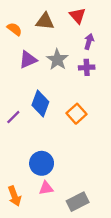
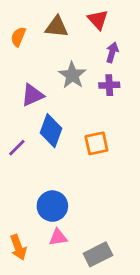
orange semicircle: (14, 29) -> (18, 37), turned -105
purple triangle: (28, 60) -> (32, 95), moved
orange square: (76, 114) -> (96, 143), turned 30

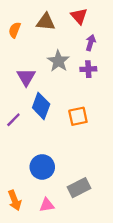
purple triangle: (32, 95) -> (26, 77), turned -36
pink triangle: (58, 237) -> (47, 205), moved
gray rectangle: (98, 254) -> (79, 188), moved

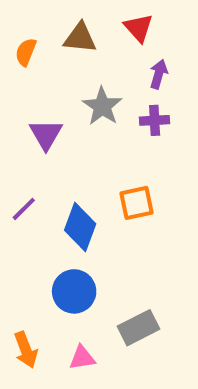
blue diamond: (41, 106) -> (80, 227), moved

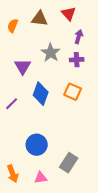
orange square: (136, 203) -> (73, 92), moved, turned 36
blue diamond: (80, 227) -> (41, 94), moved
gray rectangle: (138, 328) -> (69, 163), turned -30

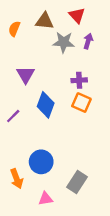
gray star: (51, 53) -> (64, 42), moved, turned -30
purple cross: (77, 60) -> (79, 80), moved
orange arrow: (13, 174) -> (17, 179), moved

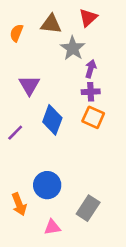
red triangle: (77, 15) -> (88, 18), turned 30
purple arrow: (88, 41) -> (91, 69), moved
gray star: (64, 42) -> (73, 48), turned 30

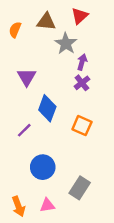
purple cross: (91, 92) -> (82, 83), turned -35
orange square: (93, 117) -> (82, 126), moved
purple line: (15, 133) -> (24, 130), moved
orange arrow: (19, 204) -> (18, 206), moved

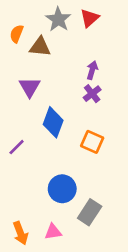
brown triangle: (46, 22) -> (40, 47), moved
gray star: (66, 44) -> (58, 19), moved
purple line: (24, 130) -> (17, 147), moved
blue circle: (43, 167) -> (62, 189), moved

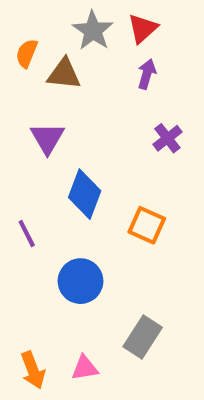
purple arrow: (92, 70) -> (147, 74), moved
purple cross: (92, 94) -> (167, 138), moved
purple line: (17, 147) -> (27, 233), turned -72
blue circle: (62, 189) -> (81, 281), moved

